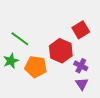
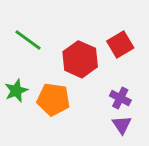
green line: (20, 39) -> (28, 40), moved
red hexagon: (61, 51) -> (80, 59), moved

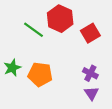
green line: (28, 40) -> (33, 30), moved
red hexagon: (80, 59) -> (60, 19), moved

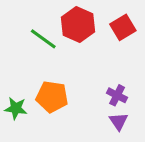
red square: (90, 33) -> (123, 27), moved
green star: (12, 68) -> (16, 108), moved, turned 30

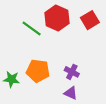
purple cross: (117, 95) -> (72, 72), moved
purple triangle: (118, 121) -> (71, 93), moved, turned -32

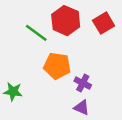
orange pentagon: (38, 71) -> (57, 66), moved

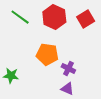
green line: (36, 33) -> (20, 17), moved

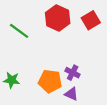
green line: (20, 17) -> (19, 31), moved
orange pentagon: (47, 54) -> (50, 81), moved

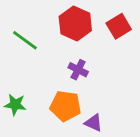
purple cross: (73, 73) -> (78, 70), moved

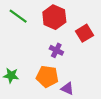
red square: (119, 26) -> (85, 33), moved
green line: (25, 40) -> (18, 16), moved

